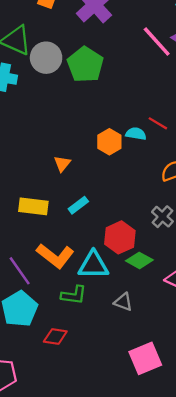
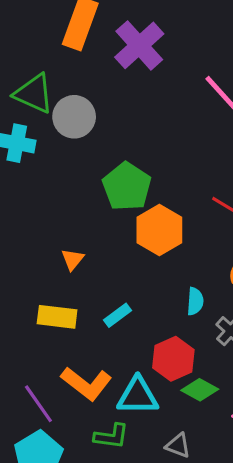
green pentagon: (85, 65) -> (127, 187), moved
cyan semicircle: (136, 134) -> (195, 301), moved, turned 84
orange hexagon: (109, 142) -> (159, 230), size x1.4
orange triangle: (62, 164) -> (73, 259), moved

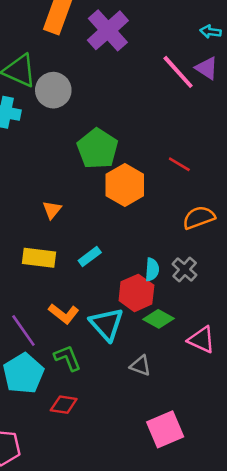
cyan semicircle: (195, 301) -> (152, 270), moved
orange L-shape: (87, 384) -> (64, 314), size x0.7
cyan triangle: (138, 396) -> (107, 324), turned 48
green L-shape: (111, 436) -> (68, 358), moved, turned -120

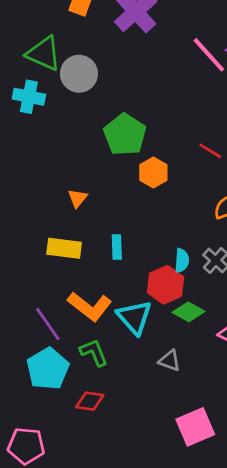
orange hexagon: (125, 185) -> (153, 173), size x0.7
cyan rectangle: (90, 257) -> (117, 247), turned -55
orange L-shape: (64, 314) -> (90, 306), size x1.4

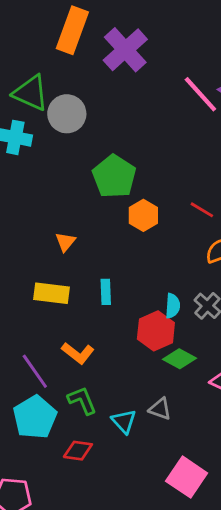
red line: (210, 151) -> (202, 210), moved
orange L-shape: (90, 306) -> (78, 353), size x0.7
cyan triangle: (134, 317) -> (124, 421), moved, size x0.7
pink square: (195, 427) -> (187, 477), turned -33

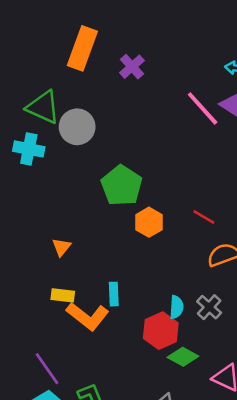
purple cross: (125, 50) -> (132, 67), size x0.6
orange triangle: (65, 242) -> (61, 247), moved
yellow rectangle: (52, 293) -> (63, 295), size x0.7
orange L-shape: (78, 353) -> (88, 316), moved, size x1.4

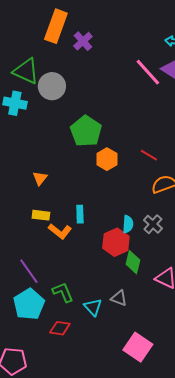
purple cross: (132, 67) -> (83, 41), moved
orange L-shape: (88, 316) -> (60, 231), size x0.7
green diamond: (183, 357) -> (133, 262), turned 75

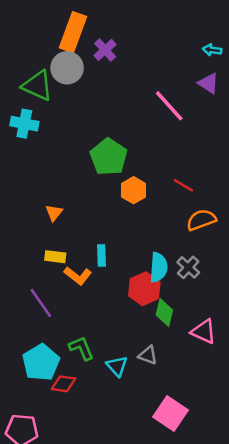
pink line: (148, 72) -> (169, 106), moved
gray circle: (52, 86) -> (67, 68), moved
cyan semicircle: (128, 224) -> (159, 267), size x1.4
purple line: (29, 271) -> (41, 303), moved
red diamond: (60, 328) -> (63, 384), moved

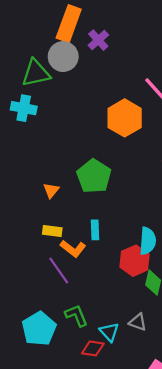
green triangle: (37, 86) -> (36, 73), turned -36
green pentagon: (109, 157) -> (94, 176), moved
orange hexagon: (134, 190) -> (125, 118), moved, size x1.5
purple line: (41, 303) -> (59, 271), moved
red diamond: (63, 384) -> (93, 348), moved

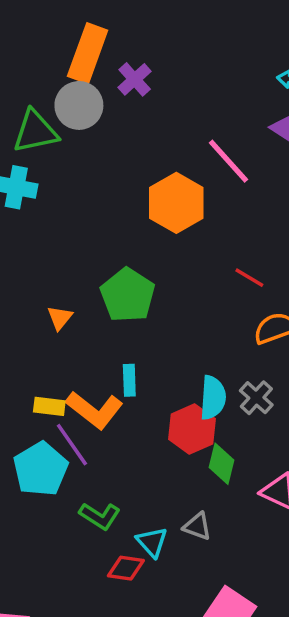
yellow rectangle: (52, 231) -> (49, 406), moved
orange L-shape: (73, 249) -> (95, 410), size x1.4
green L-shape: (76, 316) -> (100, 516), turned 145
cyan pentagon: (39, 329) -> (41, 469), moved

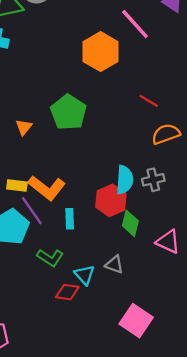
cyan rectangle: (129, 380) -> (70, 219), moved
gray cross: (256, 398) -> (153, 180), turned 35

